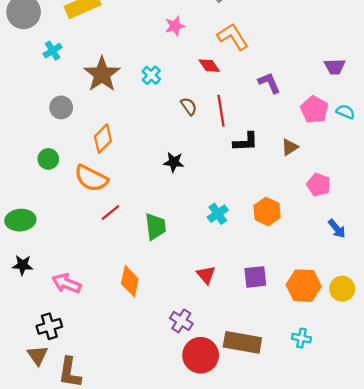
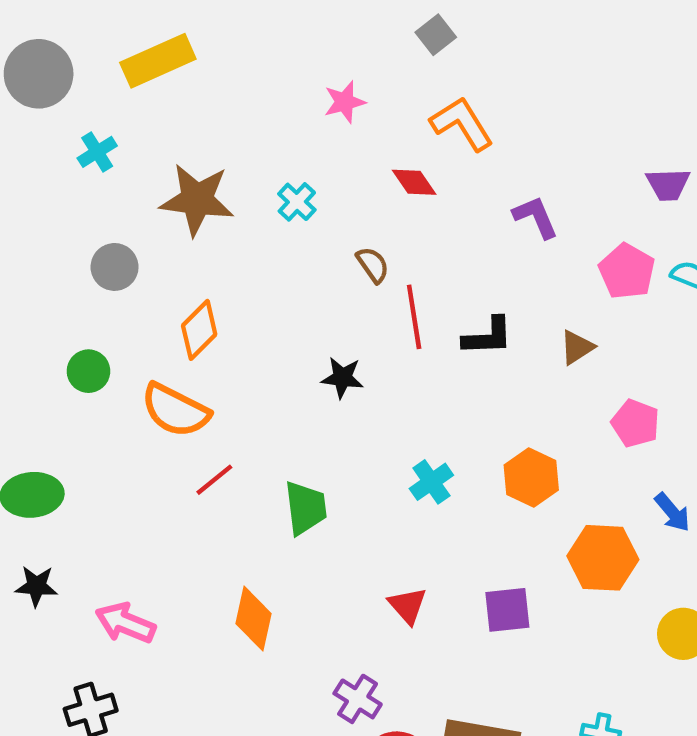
brown star: (102, 74) -> (197, 200), turned -30
red line: (221, 111) -> (414, 317), moved
orange hexagon: (304, 286) -> (603, 558), moved

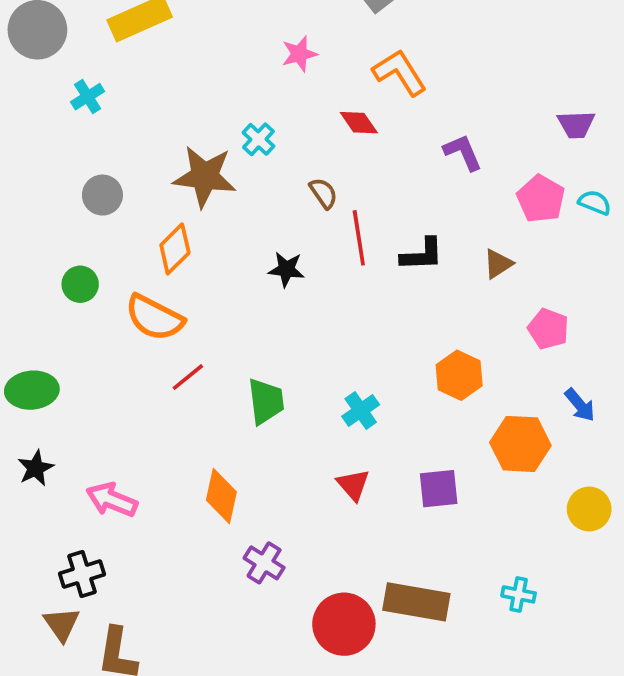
brown star: (197, 200) -> (205, 176), moved
black star: (342, 378) -> (286, 269), moved
cyan cross: (431, 482) -> (361, 411), moved
black star: (36, 586) -> (36, 468), turned -30
purple cross: (358, 699) -> (264, 563), moved

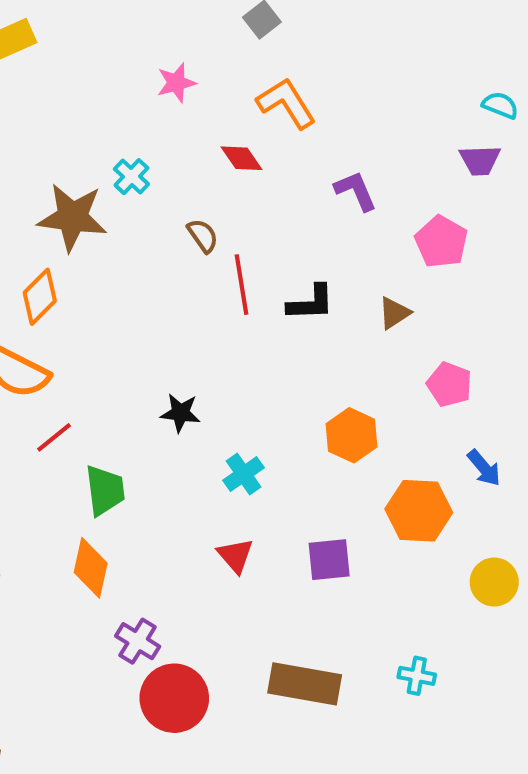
cyan semicircle: (595, 202) -> (500, 105), moved
black star: (286, 269) -> (180, 413), moved
green trapezoid: (266, 401) -> (105, 490), moved
red circle: (344, 624) -> (174, 698), moved

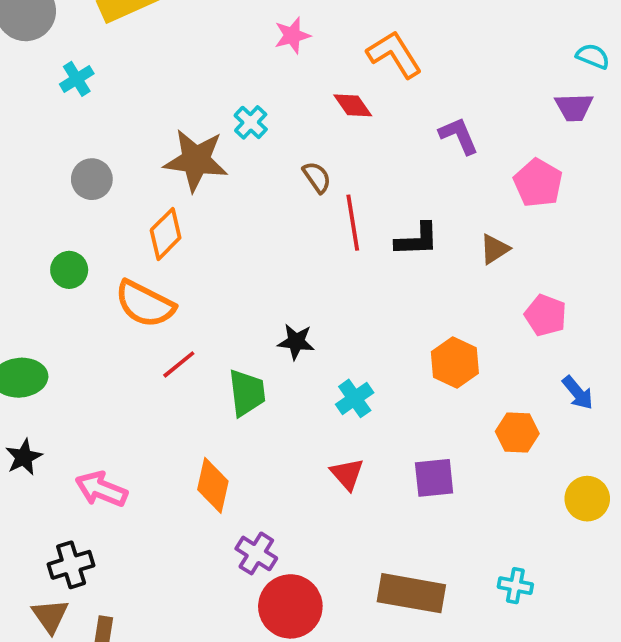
green trapezoid: (105, 490) -> (247, 393), moved
orange hexagon: (419, 511) -> (517, 432), size x0.7

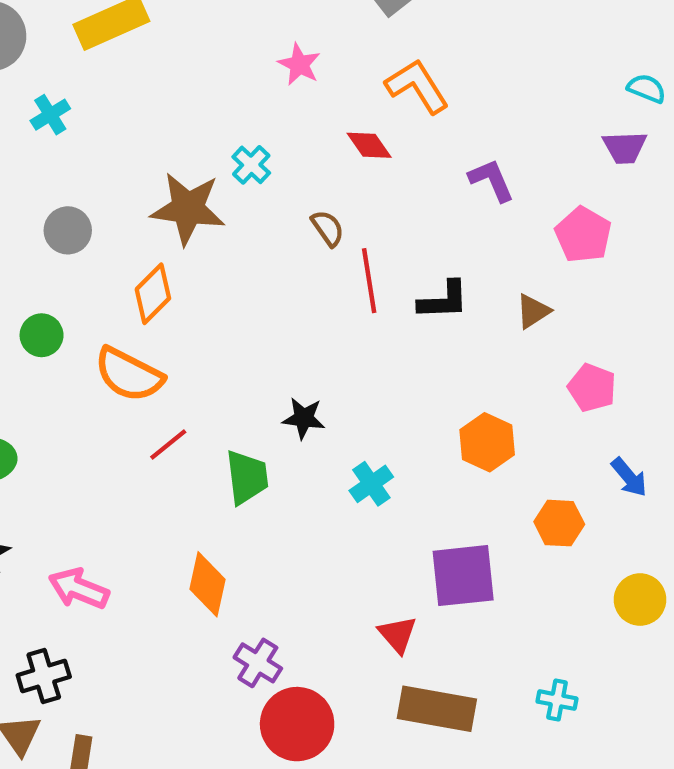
pink star: (292, 35) -> (299, 64), turned -30
red triangle: (347, 474) -> (398, 634), moved
purple square: (434, 478) -> (463, 576), size x1.4

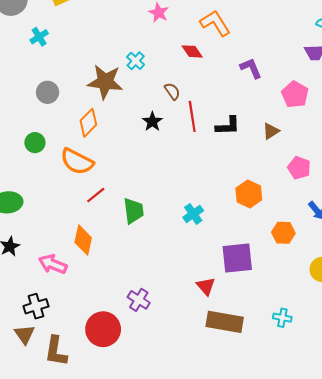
black star: (304, 418) -> (152, 122), moved, turned 30
orange diamond: (208, 584) -> (83, 240), moved
red circle: (297, 724) -> (103, 329), moved

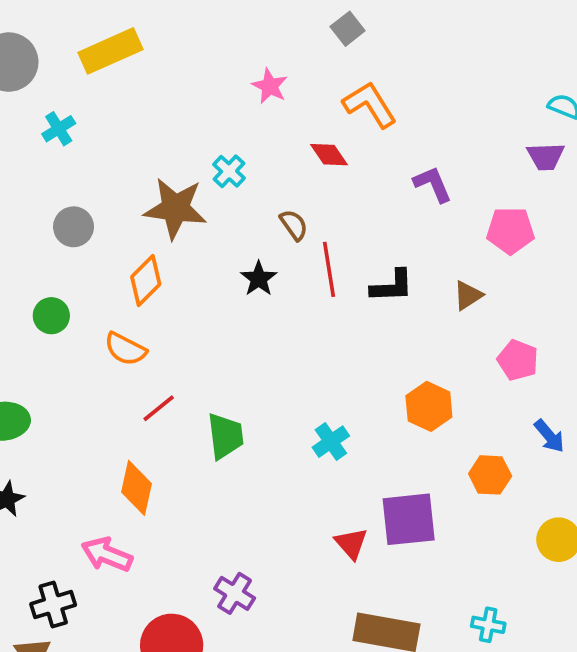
pink pentagon: (295, 94) -> (510, 231), turned -30
orange semicircle: (77, 161) -> (125, 349), size x0.7
pink arrow: (53, 264) -> (107, 554), moved
red triangle: (206, 286) -> (351, 543), moved

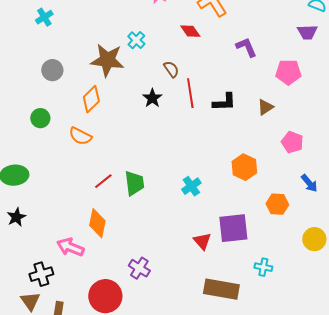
red line: (159, 408) -> (103, 181), moved
orange diamond: (136, 488) -> (97, 223), moved
cyan cross: (488, 625) -> (263, 267), moved

